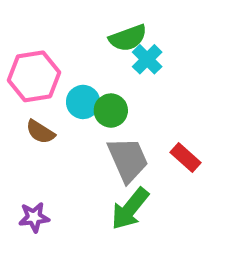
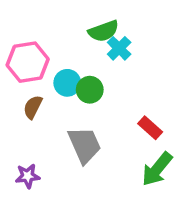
brown semicircle: (40, 132) -> (33, 107), turned 85
gray trapezoid: (128, 160) -> (85, 145), moved
green arrow: (130, 209) -> (157, 169), moved

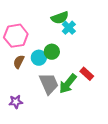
cyan circle: (67, 83) -> (39, 58), moved
green arrow: (157, 169) -> (68, 84), moved

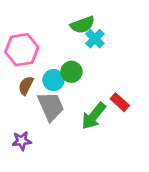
gray trapezoid: (49, 84) -> (51, 106), moved

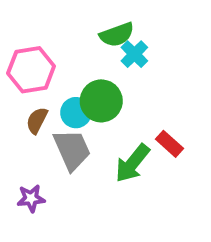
green circle: (71, 72) -> (101, 101), size x1.4

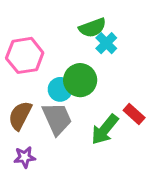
brown semicircle: (37, 120) -> (20, 116), moved, size x1.4

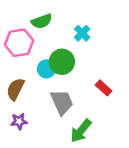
green semicircle: (92, 28) -> (42, 21), moved
gray trapezoid: (57, 119) -> (62, 102), moved
green arrow: (105, 129) -> (81, 131), moved

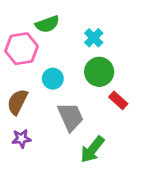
green circle: (62, 62) -> (99, 72), moved

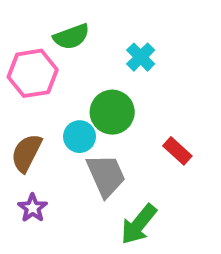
green circle: (99, 72) -> (112, 112), moved
cyan circle: (53, 79) -> (80, 137), moved
purple star: (21, 139) -> (33, 208), turned -30

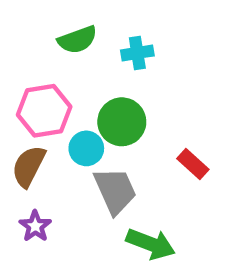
cyan cross: (141, 57) -> (137, 53), moved, turned 36
pink hexagon: (33, 73) -> (44, 111), moved
green arrow: (139, 224) -> (151, 244), turned -108

